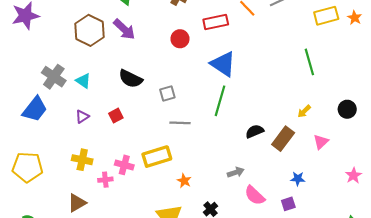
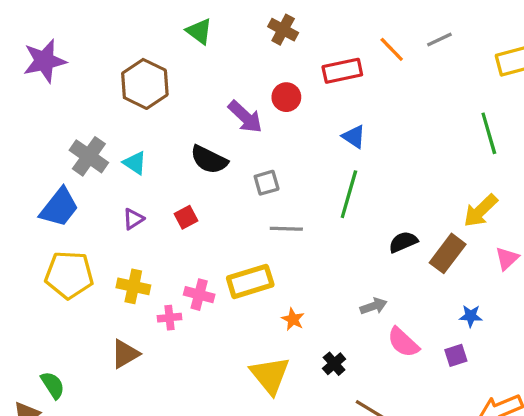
purple arrow: (124, 29) -> (245, 117), moved
blue triangle: (223, 64) -> (354, 137), size x0.6
yellow arrow: (304, 111) -> (481, 211), size x1.6
yellow pentagon: (27, 167) -> (69, 275), moved

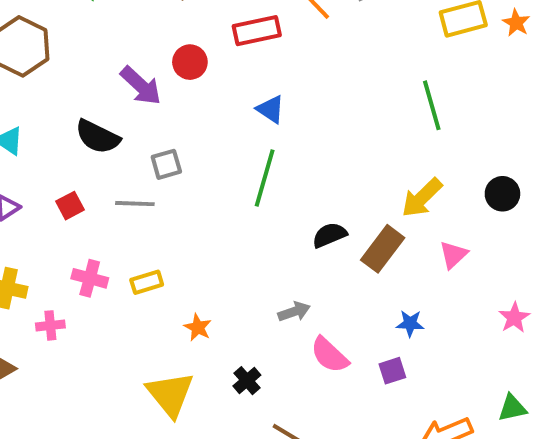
gray line: (286, 229) -> (135, 204), moved
yellow rectangle: (250, 281) -> (147, 282), size x0.6
pink cross: (199, 295) -> (90, 278), moved

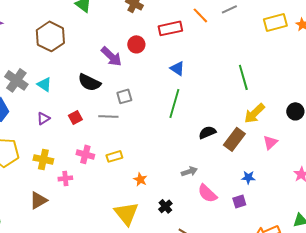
green line: (432, 105) -> (243, 77), moved

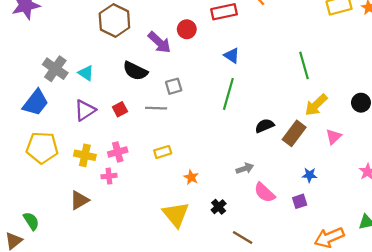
brown hexagon: (50, 36) -> (114, 21), moved
purple triangle: (43, 118) -> (85, 110), size x1.5
pink cross: (85, 154) -> (118, 152), moved, turned -30

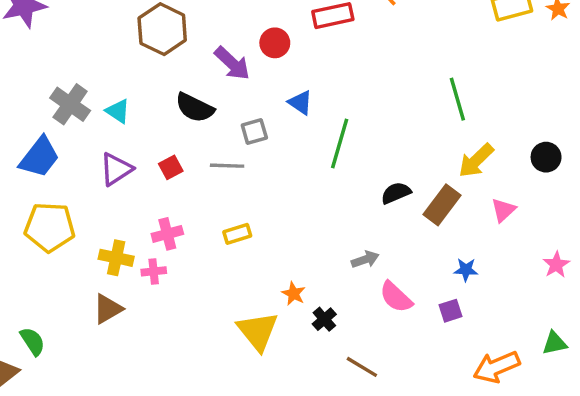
blue triangle: (232, 56) -> (300, 103), moved
yellow cross: (85, 155) -> (116, 258), moved
orange star: (191, 177) -> (294, 294), moved

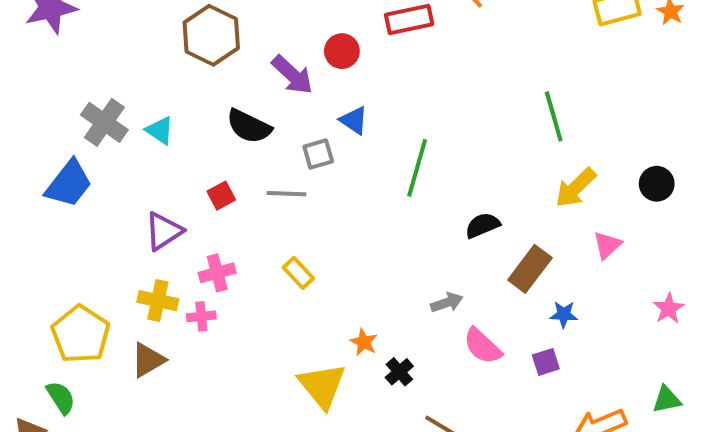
blue triangle: (300, 103) -> (354, 120), moved
purple triangle: (116, 169) -> (164, 231), moved
brown rectangle: (442, 205) -> (530, 269), moved
yellow pentagon: (50, 227) -> (81, 334), moved, turned 30
yellow rectangle: (237, 234) -> (298, 273), turned 64

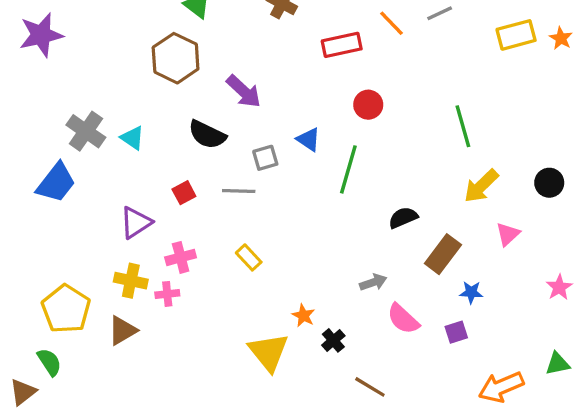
red circle: (342, 51) -> (368, 105), moved
blue triangle: (354, 120) -> (308, 140), moved

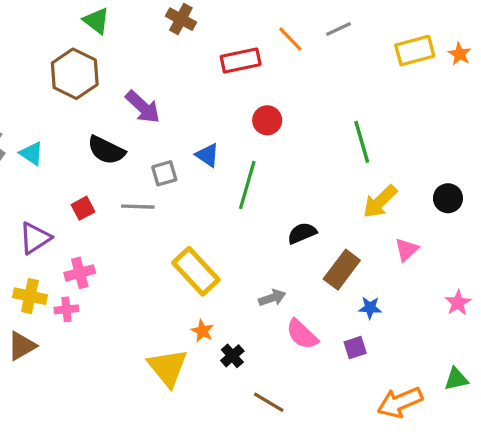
yellow rectangle: (249, 257) -> (196, 271), moved, size x1.8

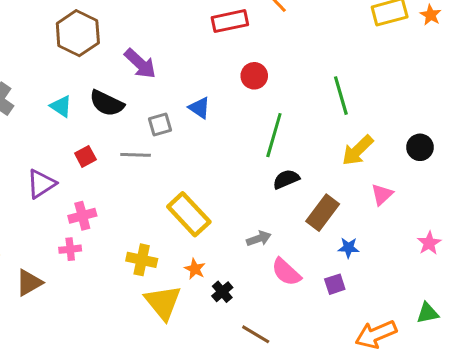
cyan triangle: (32, 153) -> (61, 106), moved
green line: (247, 185) -> (274, 135), moved
yellow cross: (30, 296) -> (142, 260), moved

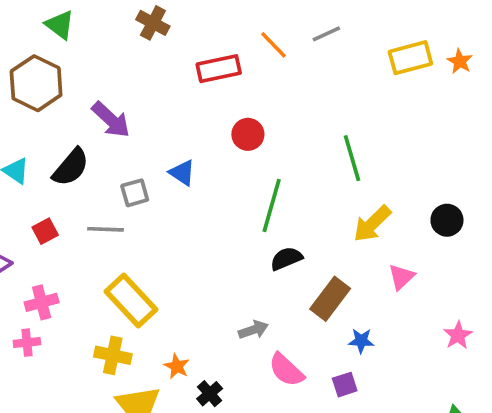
black semicircle: (107, 103) -> (71, 167), turned -76
yellow rectangle: (189, 214) -> (131, 301), moved

